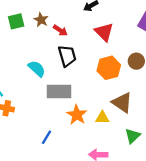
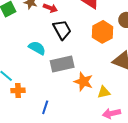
yellow triangle: (102, 118) -> (104, 92), moved
blue line: (46, 137) -> (45, 107), moved

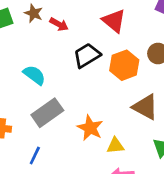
black trapezoid: (62, 30) -> (87, 55), moved, turned -100
gray rectangle: (62, 64) -> (47, 113), moved, turned -30

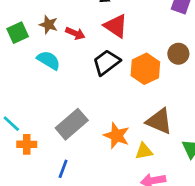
red triangle: (114, 21) -> (116, 26), moved
cyan semicircle: (34, 75) -> (49, 60), moved
brown triangle: (145, 107) -> (159, 121), moved

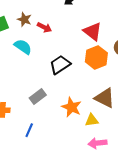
red triangle: (116, 26) -> (93, 31), moved
black trapezoid: (106, 62) -> (60, 65), moved
gray rectangle: (72, 124) -> (38, 97), size x0.7

